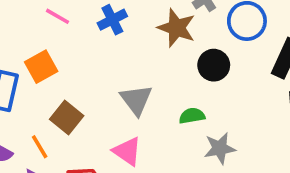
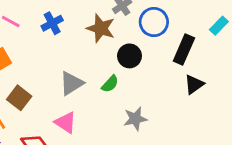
gray triangle: (136, 100) -> (71, 83), turned 36
green semicircle: (192, 116) -> (110, 84), moved, turned 144

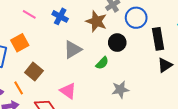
blue cross: (52, 23) -> (60, 16), turned -35
black rectangle: (184, 50) -> (158, 39), turned -35
gray triangle: (71, 83) -> (73, 50), moved

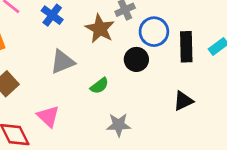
black rectangle: (158, 39) -> (186, 47), moved
black circle: (117, 43) -> (136, 59), moved

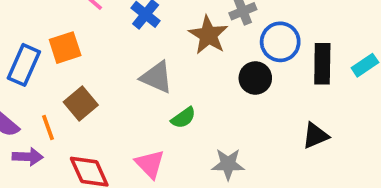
gray triangle: (62, 62) -> (157, 77), turned 44
green semicircle: (99, 86) -> (183, 118), moved
pink triangle: (48, 116) -> (150, 164), moved

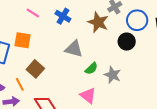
orange square: (65, 48) -> (23, 40), turned 36
pink triangle: (150, 164) -> (88, 96), moved
gray star: (228, 164) -> (113, 75), moved, turned 30

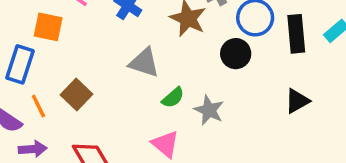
orange square: (23, 40) -> (48, 27), moved
orange line: (20, 84) -> (38, 106), moved

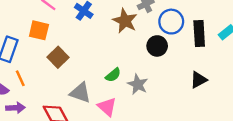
orange square: (48, 27) -> (39, 30), moved
gray triangle: (144, 63) -> (80, 93), moved
brown square: (77, 94) -> (58, 57), moved

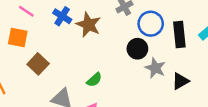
brown star: (125, 21) -> (88, 25), moved
gray star: (138, 84) -> (155, 68), moved

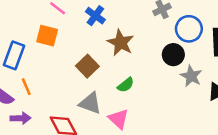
brown star: (88, 25) -> (121, 43), moved
brown square: (38, 64) -> (87, 66), moved

